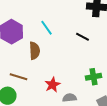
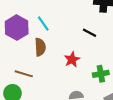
cyan line: (46, 28) -> (43, 23), moved
red star: (52, 85) -> (72, 59), moved

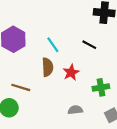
cyan line: (43, 23) -> (53, 45), moved
brown semicircle: (40, 47) -> (47, 67), moved

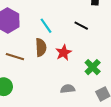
brown line: (21, 87) -> (15, 57), moved
green cross: (101, 87) -> (93, 67), turned -35

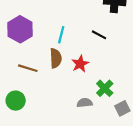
cyan line: (46, 26) -> (61, 35), turned 49
green cross: (93, 67) -> (105, 88), moved

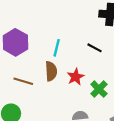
green cross: (105, 88) -> (99, 89), moved

